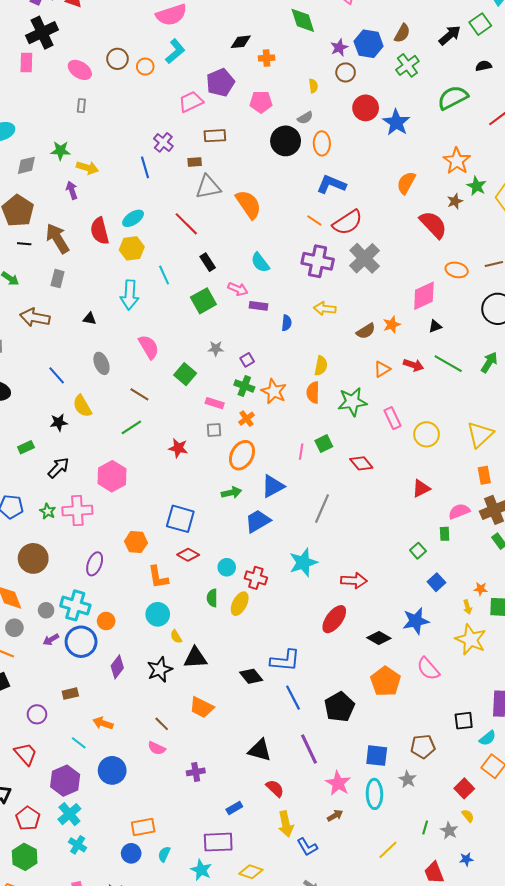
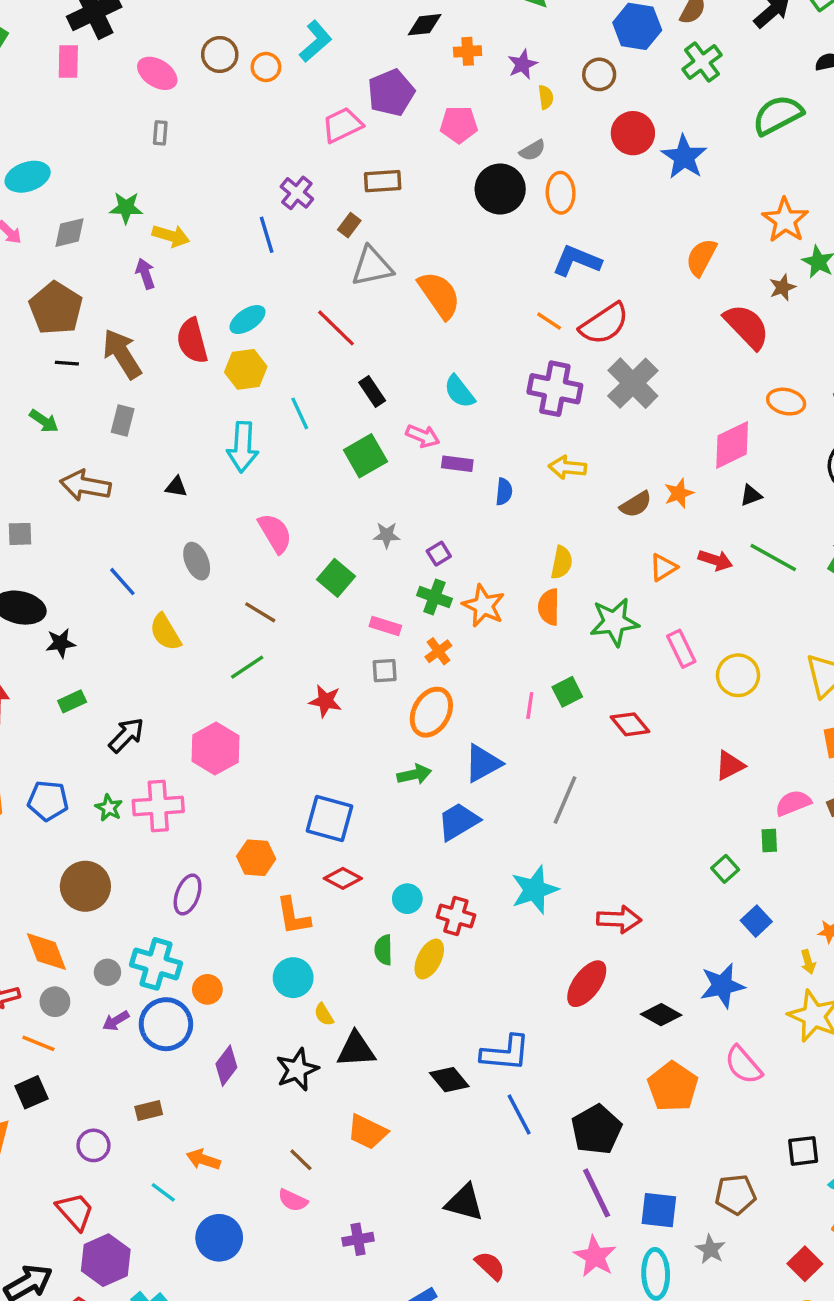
purple star: (339, 48) -> (522, 64), moved
brown rectangle: (195, 162) -> (349, 225), turned -48
black star: (59, 422) -> (61, 643), moved
purple line: (309, 749) -> (597, 1193), moved
purple hexagon: (65, 781) -> (106, 1260), moved

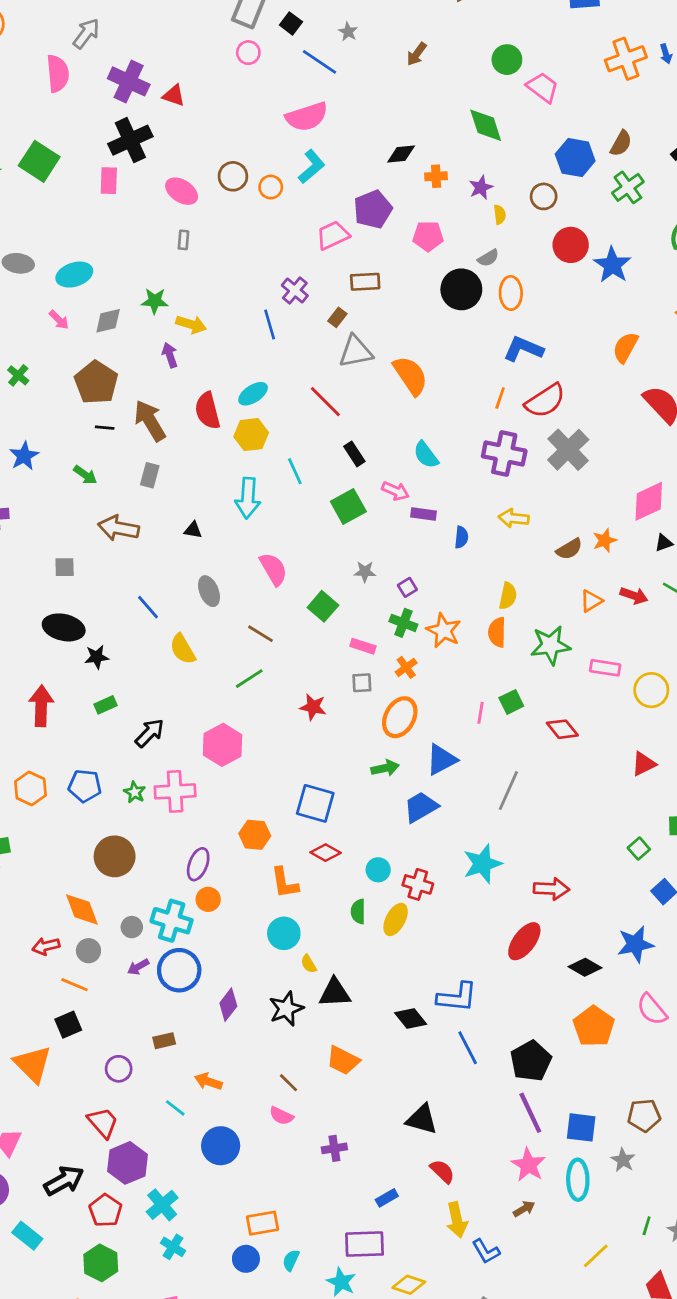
orange line: (549, 321) -> (500, 398), turned 75
pink rectangle: (681, 649) -> (605, 668), turned -56
orange circle: (207, 989) -> (208, 899), moved

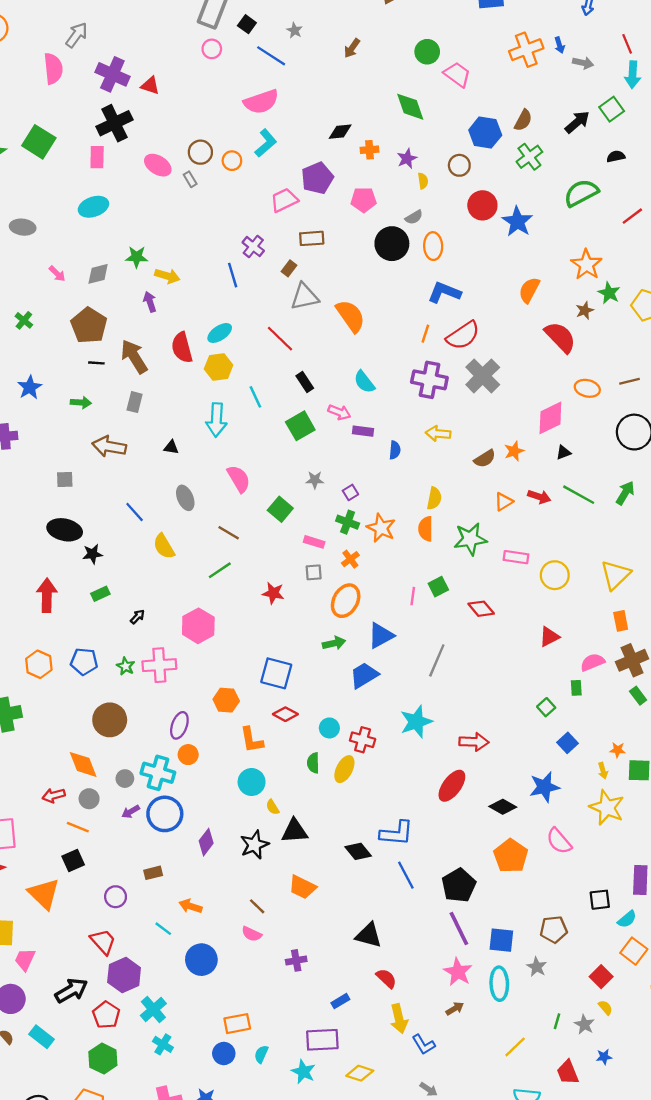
gray rectangle: (183, 240) -> (190, 179), moved, turned -35
cyan ellipse: (74, 275) -> (93, 207), moved
green arrow: (85, 475) -> (81, 402), turned -30
black arrow: (150, 733) -> (137, 617), size x0.6

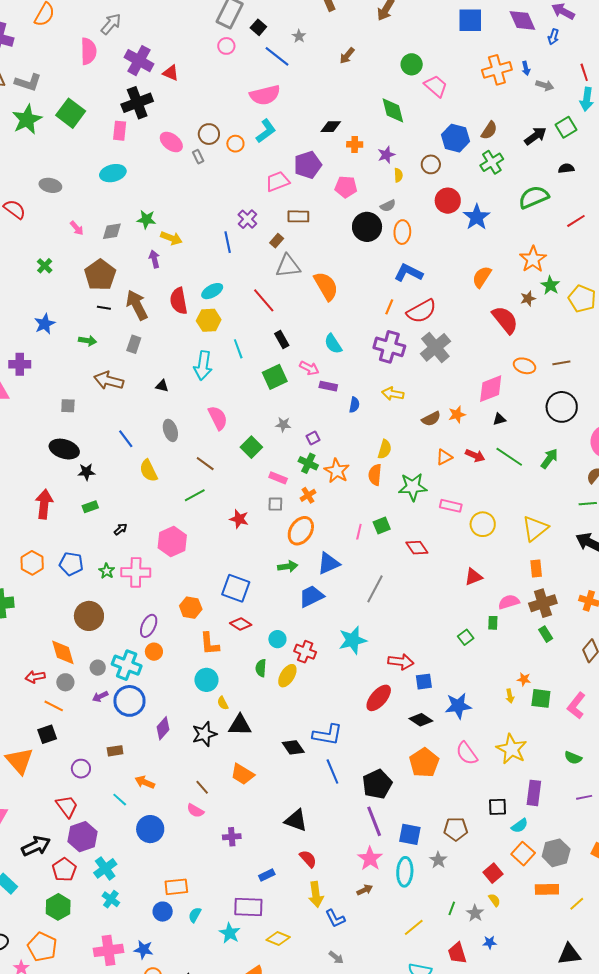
blue square: (568, 743) -> (424, 682), moved, turned 30
yellow star: (607, 808) -> (512, 749), moved

